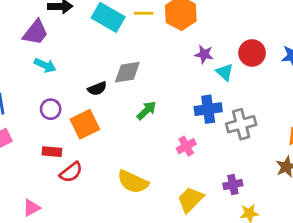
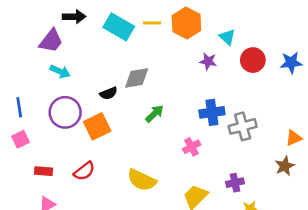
cyan triangle: (225, 72) -> (227, 37), moved
purple circle: (51, 109) -> (65, 112), size x1.6
red rectangle: (52, 152) -> (43, 171), moved

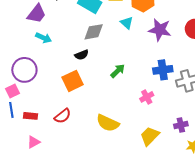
cyan triangle: (227, 37) -> (127, 23), moved
purple star: (208, 61) -> (160, 30), size x1.6
gray diamond: (137, 78) -> (94, 32), moved
blue line: (19, 107) -> (11, 110), moved
purple circle: (65, 112) -> (24, 70), moved

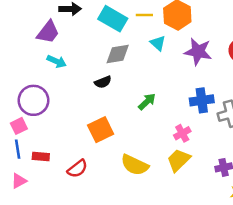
orange square: (73, 81) -> (101, 130), moved
red semicircle: (63, 116) -> (77, 169), moved
yellow trapezoid: (150, 136) -> (179, 160), moved
pink triangle: (33, 142) -> (19, 181), moved

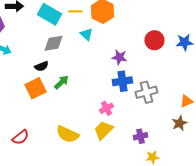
purple star: (198, 52) -> (119, 57), moved, size x0.7
green arrow: (147, 102) -> (61, 82), moved
orange square: (101, 130) -> (35, 88), moved

